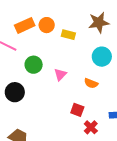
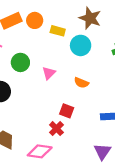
brown star: (99, 22) -> (90, 18), turned 30
cyan circle: (102, 57) -> (81, 45), moved
red cross: (91, 127) -> (56, 129), moved

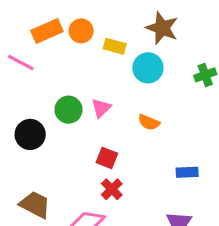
green circle: (20, 62) -> (68, 110), moved
red square: (67, 111) -> (107, 158), moved

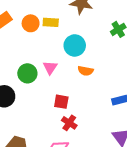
orange circle: (81, 31) -> (31, 23), moved
cyan circle: (148, 68) -> (75, 45), moved

